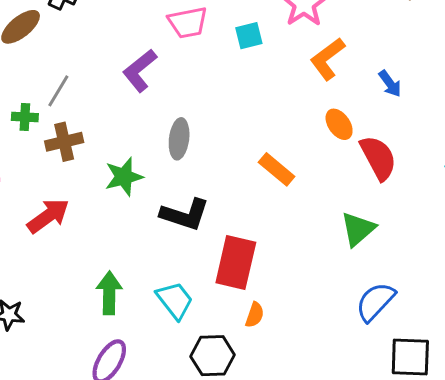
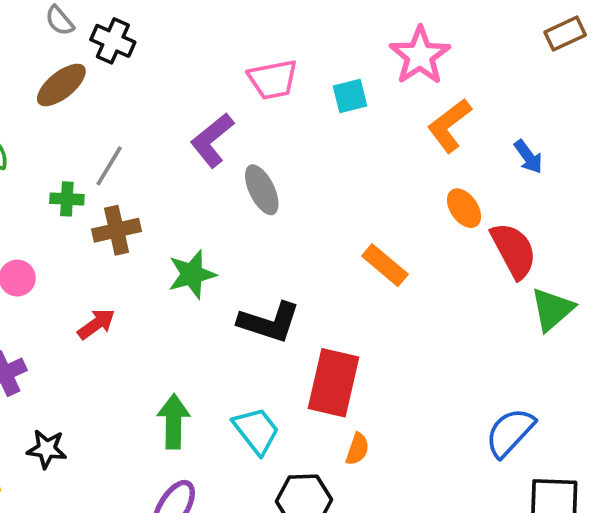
gray ellipse: (179, 139) -> (262, 190), moved, turned -33
red arrow: (48, 216) -> (96, 324), size x0.7
green triangle: (358, 229) -> (552, 309), moved

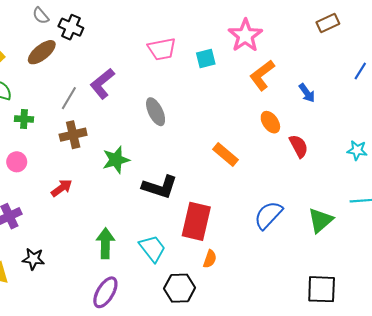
purple L-shape: (212, 140) -> (102, 84), moved
green cross: (67, 199) -> (24, 119), moved
red semicircle: (514, 250) -> (299, 146), size x0.7
green triangle: (552, 309) -> (321, 220), moved
blue semicircle: (510, 432) -> (268, 215), moved

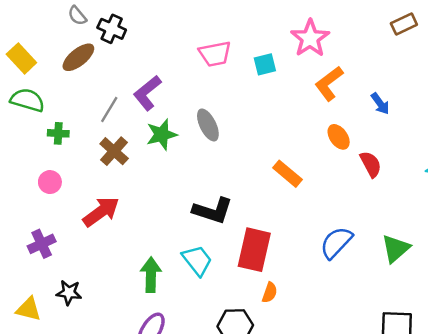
brown cross: (73, 135) -> (114, 151), turned -35
green star: (116, 160) -> (162, 135), moved
red arrow: (62, 188) -> (101, 212), size x1.5
cyan trapezoid: (152, 248) -> (197, 260), moved

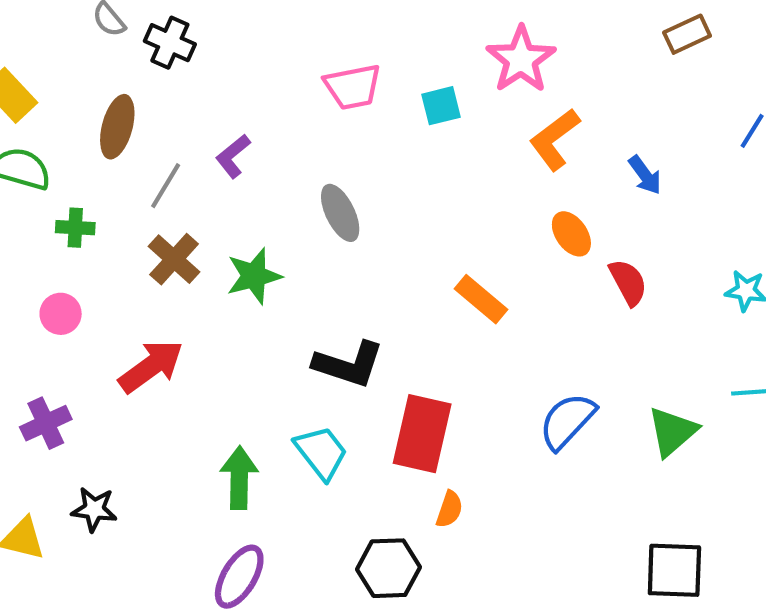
brown ellipse: (78, 57) -> (117, 127), moved, turned -36
purple L-shape: (147, 93) -> (233, 156), size x0.7
green star: (162, 135) -> (254, 276), moved

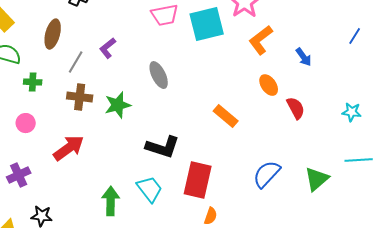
cyan square: (441, 106) -> (207, 24), size x1.8
brown cross: (174, 259) -> (80, 97), turned -35

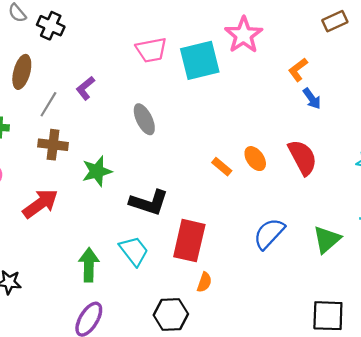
orange L-shape: (261, 40) -> (298, 70), moved, size x0.7
orange ellipse: (269, 85) -> (255, 159), moved
green star: (118, 105) -> (97, 171), moved
red semicircle: (296, 108) -> (303, 157), size x1.4
orange rectangle: (226, 116) -> (222, 167), size x0.7

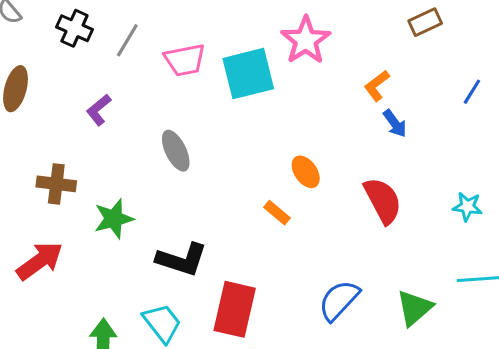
black cross: (51, 26) -> (74, 28), moved
gray line: (48, 104) -> (127, 40), moved
orange ellipse: (255, 159) -> (306, 172), moved

